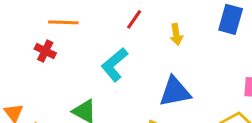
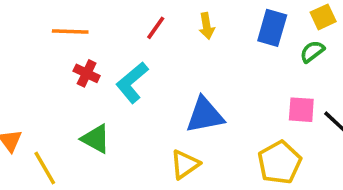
yellow arrow: (176, 34) -> (207, 26), moved
red cross: (45, 51) -> (87, 73), moved

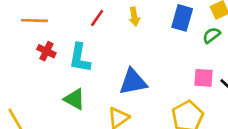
cyan L-shape: (132, 82) -> (80, 58), turned -40
green triangle: (96, 139) -> (74, 99), moved

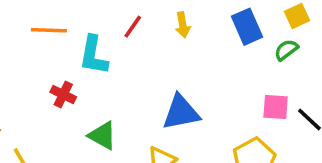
blue rectangle: (182, 18) -> (247, 27), turned -40
red cross: (46, 51) -> (63, 95), moved
cyan L-shape: (80, 58) -> (93, 55), moved

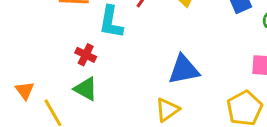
green triangle: (102, 136) -> (86, 89), moved

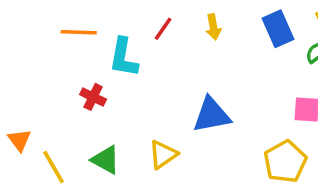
green triangle: (86, 89) -> (106, 160), moved
yellow triangle: (167, 110) -> (163, 154), moved

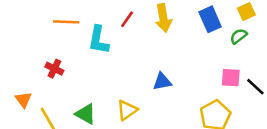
yellow arrow: (213, 27) -> (163, 18), size x1.5
red cross: (93, 97) -> (54, 69), moved
blue triangle: (212, 115) -> (162, 82), size x0.7

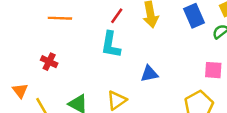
cyan L-shape: (99, 40) -> (111, 45), moved

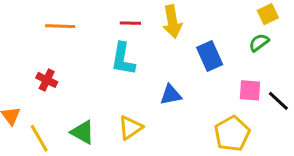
red line: (117, 16) -> (130, 23), turned 56
blue rectangle: (194, 16) -> (210, 56), moved

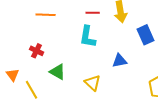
yellow triangle: (130, 128) -> (93, 83), turned -42
green triangle: (83, 132) -> (58, 72), moved

